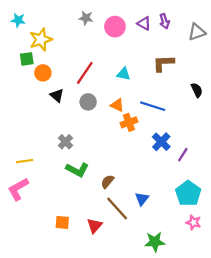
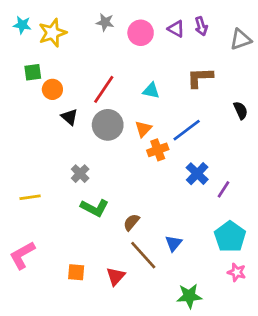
yellow star: (41, 40) -> (52, 33), moved
gray circle: (88, 102) -> (108, 125), size x1.5
orange triangle: (117, 105) -> (143, 129), turned 48
blue line: (153, 106) -> (187, 130), turned -55
pink L-shape: (18, 189) -> (22, 255), moved

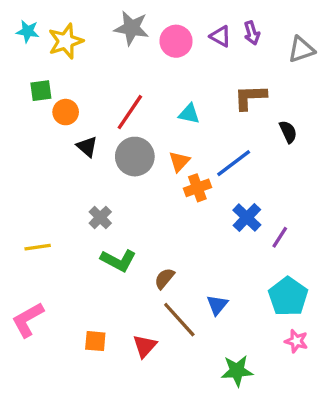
gray star: (105, 22) -> (132, 28), size x1.5
black semicircle: (241, 110) -> (288, 132), moved

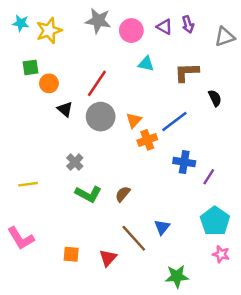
cyan triangle: (189, 114) -> (146, 64), moved
blue cross: (247, 217) -> (184, 162), turned -35
brown semicircle: (164, 278) -> (123, 194), moved
pink L-shape: (28, 320) -> (21, 238), turned -92

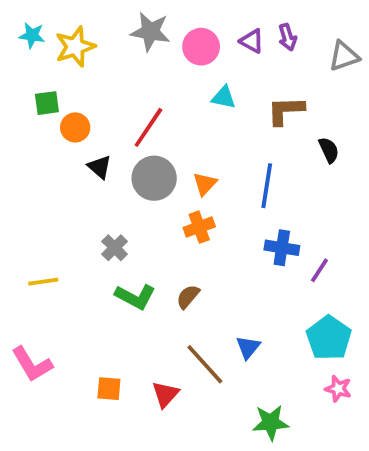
blue line: (174, 121) -> (267, 186), turned -44
orange cross: (147, 140) -> (199, 227), moved

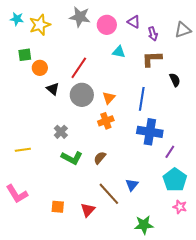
purple arrow: (287, 37) -> (153, 34), moved
blue cross: (282, 248) -> (150, 132), size x1.4
purple line: (319, 270) -> (170, 152), moved

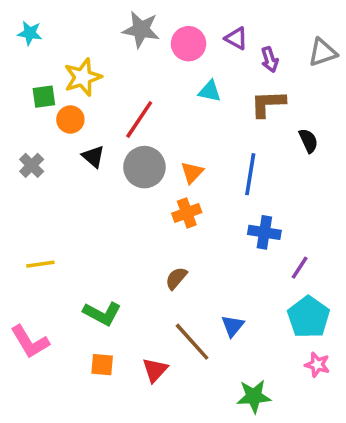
yellow star: (40, 25) -> (83, 77), moved
gray cross: (61, 132) -> (32, 165), moved
blue cross: (150, 132) -> (264, 232), size x0.7
green L-shape: (72, 158) -> (102, 313), moved

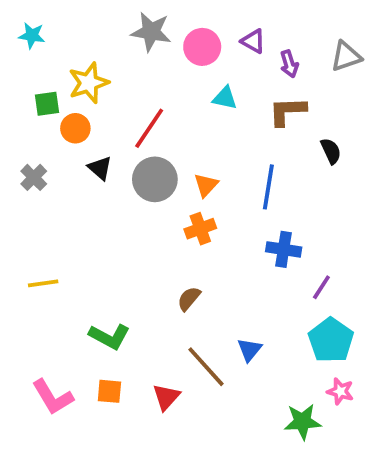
pink L-shape: (30, 342) -> (53, 397), moved
green star: (254, 396) -> (302, 422), moved

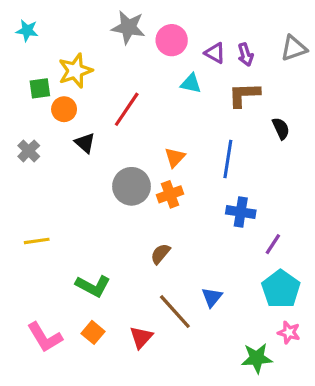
purple triangle: (253, 41) -> (215, 53), moved
gray circle: (155, 179) -> (131, 186), moved
orange square: (109, 391) -> (93, 332), turned 35

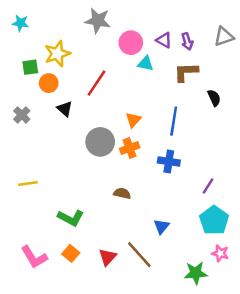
pink circle: (172, 40) -> (131, 43), moved
blue cross: (241, 212) -> (169, 161), moved
brown semicircle: (160, 254) -> (122, 193), turned 63
brown line: (175, 312) -> (139, 255), moved

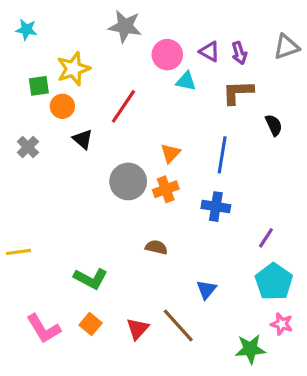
yellow line: (28, 184) -> (19, 252), moved

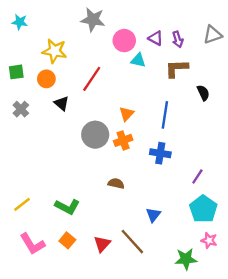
yellow star: (73, 69) -> (55, 51), turned 30
green square: (39, 86) -> (16, 72), moved
yellow line: (19, 252) -> (22, 204), moved, turned -30

